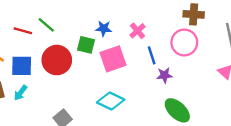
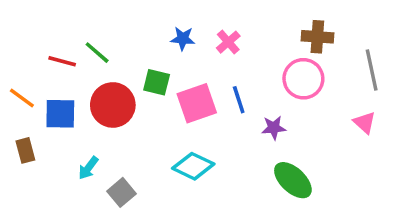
blue star: (104, 28) -> (183, 39), moved
pink cross: (138, 31) -> (228, 42), moved
blue line: (152, 55) -> (239, 100), moved
cyan arrow: (20, 93) -> (88, 168), moved

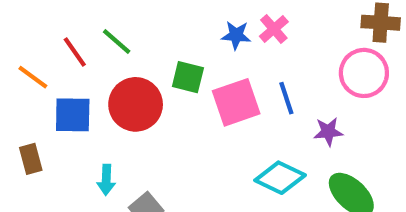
blue star: (183, 39) -> (236, 35), moved
red line: (62, 61) -> (75, 52), turned 40
orange line: (22, 98) -> (33, 77), moved
cyan diamond: (193, 166) -> (280, 178), moved
cyan arrow: (88, 168) -> (106, 180), turned -35

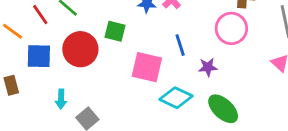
pink square: (236, 102) -> (147, 67), moved, turned 32

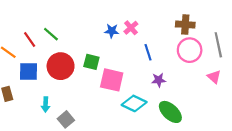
pink circle: (231, 28) -> (190, 50), moved
green square: (115, 31) -> (91, 62), moved
blue line: (180, 45) -> (148, 52), moved

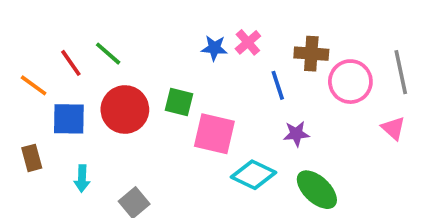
brown cross: (185, 25) -> (311, 54), moved
cyan arrow: (46, 105) -> (82, 178), moved

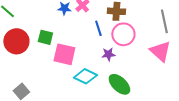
pink circle: (350, 82) -> (123, 34), moved
pink triangle: (393, 128) -> (160, 51), size x1.6

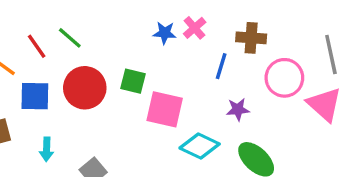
blue line: (98, 28) -> (221, 66), turned 35
pink circle: (123, 34) -> (284, 78), moved

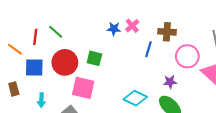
red line: (37, 46) -> (35, 37), turned 42
pink square: (165, 109) -> (83, 88), moved
purple star: (238, 109) -> (170, 82), moved

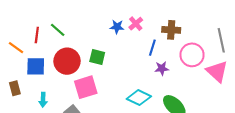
purple star: (170, 82) -> (162, 68), moved
pink square: (83, 88) -> (86, 87), turned -30

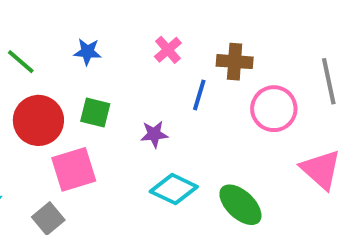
blue star: (117, 27) -> (87, 52), moved
purple star: (162, 68) -> (154, 134), moved
pink triangle: (217, 72) -> (321, 169), moved

